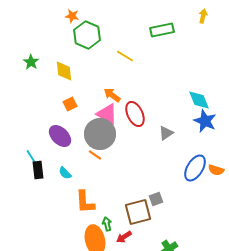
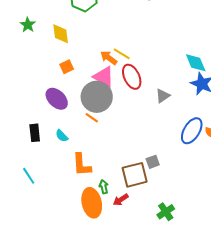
yellow line: (125, 56) -> (122, 54), moved
cyan line: (32, 158) -> (29, 176), moved

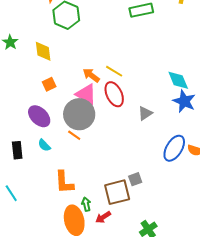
yellow line: (122, 54) -> (114, 71), moved
cyan semicircle: (62, 136) -> (44, 145), moved

